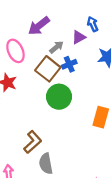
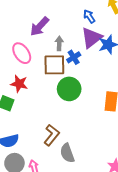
purple triangle: (79, 37) -> (92, 38), moved, size x1.6
gray arrow: (56, 47) -> (59, 43), turned -40
brown square: (48, 69) -> (54, 65), turned -30

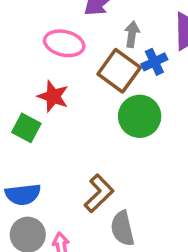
pink ellipse: (22, 53) -> (64, 43), turned -50
brown square: (54, 65) -> (119, 71), turned 30

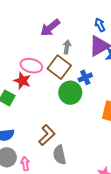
pink ellipse: (64, 43) -> (31, 66), moved
blue cross: (154, 62) -> (85, 77), moved

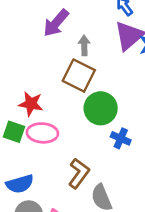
pink ellipse: (31, 66) -> (42, 133), moved
blue cross: (85, 77) -> (121, 138), moved, turned -32

